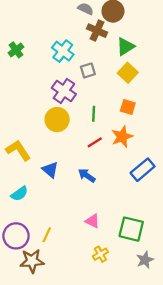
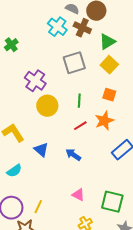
cyan cross: (63, 51) -> (57, 27), moved
gray square: (88, 70) -> (74, 63), size x1.6
purple cross: (64, 91) -> (35, 81), moved

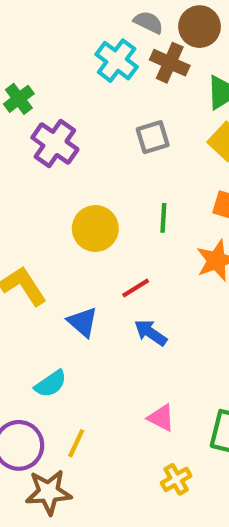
gray square: (74, 63) -> (153, 137), size x0.7
purple cross: (35, 81) -> (55, 143), moved
red line: (80, 126) -> (136, 288), moved
cyan semicircle: (14, 171) -> (51, 384), moved

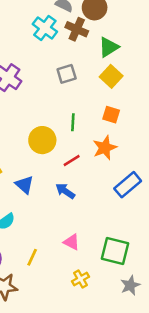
yellow circle: (95, 229) -> (42, 140), moved
red line: (136, 288) -> (72, 160), moved
yellow line: (76, 443) -> (32, 257), moved

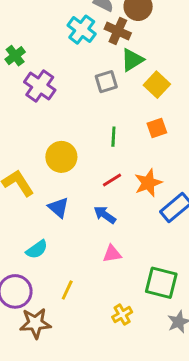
green triangle: (109, 47) -> (132, 60), moved
orange square: (111, 115) -> (157, 128), turned -36
yellow circle: (42, 140) -> (61, 157), moved
orange star: (105, 148) -> (148, 183), moved
pink triangle: (72, 242) -> (112, 254), moved, turned -36

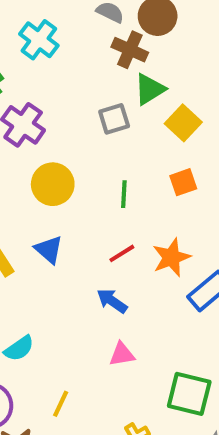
cyan cross: (82, 30) -> (39, 40), moved
yellow circle: (61, 157) -> (53, 184), moved
blue triangle: (58, 208) -> (49, 249), moved

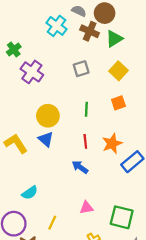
cyan cross: (39, 40) -> (56, 26), moved
green triangle: (150, 89) -> (114, 39), moved
yellow circle: (53, 184) -> (48, 116), moved
red line: (122, 253) -> (85, 141), turned -64
pink triangle: (122, 354) -> (86, 208), moved

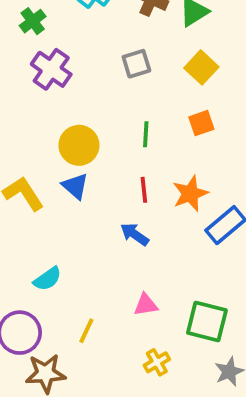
green cross: (14, 49) -> (33, 21), moved

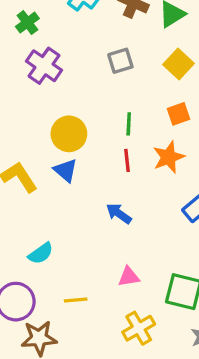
red line: (144, 190) -> (127, 160), moved
orange star: (190, 194) -> (169, 157), moved
yellow line: (86, 331) -> (76, 300), turned 60
yellow cross: (157, 362) -> (139, 328), size x1.4

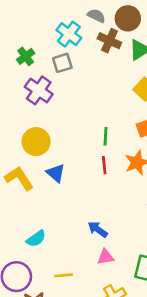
gray square: (120, 61) -> (62, 63), moved
yellow circle: (69, 134) -> (36, 142), moved
blue arrow: (119, 214) -> (98, 229), moved

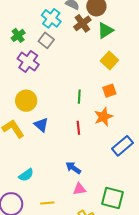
brown cross: (109, 41) -> (82, 23), turned 30
gray square: (62, 63) -> (46, 40), turned -35
red line: (104, 165) -> (78, 128), moved

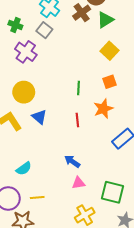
green cross: (18, 35) -> (15, 25), turned -32
yellow line: (47, 203) -> (37, 197), moved

